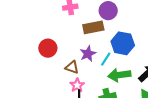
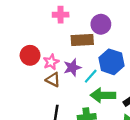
pink star: (77, 85) -> (51, 62), moved

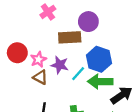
pink cross: (61, 15) -> (48, 12), turned -35
purple star: (72, 68) -> (60, 65), turned 30
green arrow: (103, 95) -> (100, 82), moved

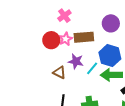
purple circle: (88, 22) -> (111, 23), moved
red circle: (17, 53) -> (51, 40), moved
pink star: (38, 59) -> (66, 39), moved

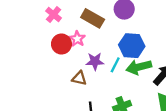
pink cross: (64, 16) -> (54, 15), moved
brown rectangle: (84, 37) -> (93, 18), moved, turned 48

